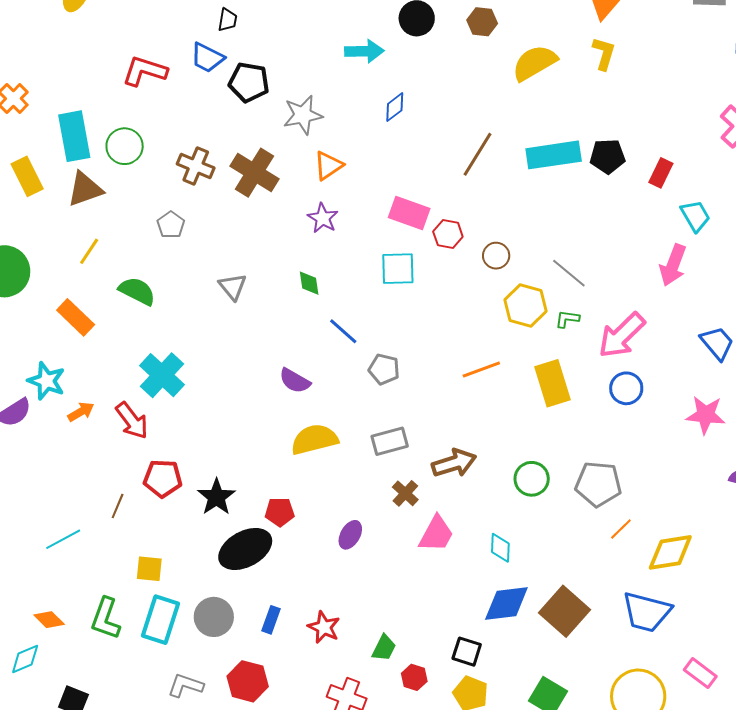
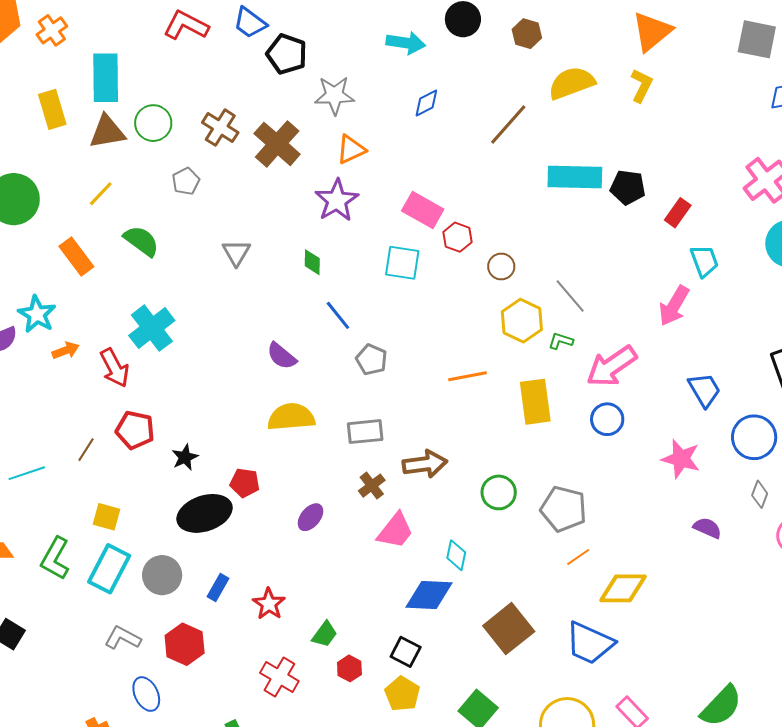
green circle: (125, 146) -> (153, 123), moved
brown line: (477, 154) -> (508, 125), moved
purple star: (323, 218) -> (337, 200), size x1.4
black star: (216, 497) -> (185, 457), size x0.7
blue diamond: (506, 603) -> (429, 595), moved

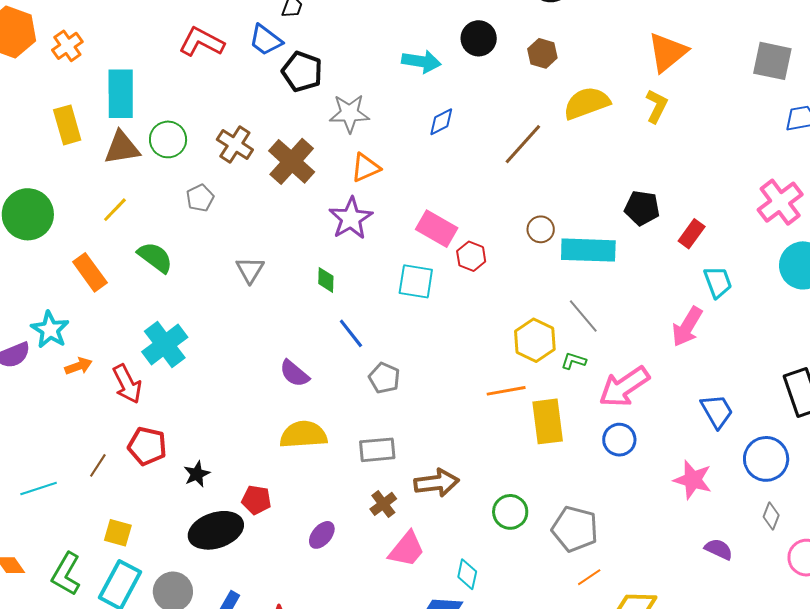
cyan rectangle: (575, 177) -> (588, 250), moved
brown circle: (501, 266) -> (541, 229), moved
orange line: (467, 376) -> (506, 391), moved

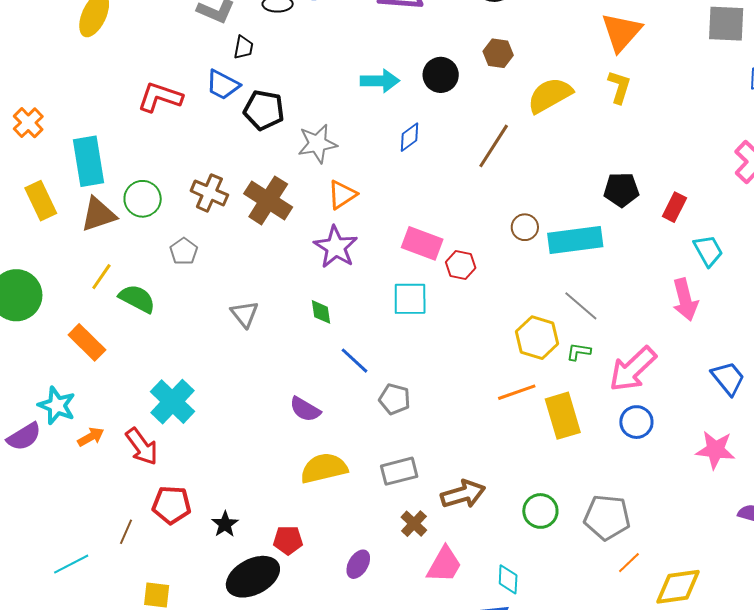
black circle: (479, 38) -> (441, 75), moved
green semicircle: (155, 257) -> (137, 299), moved
pink arrow: (687, 327) -> (685, 300), turned -36

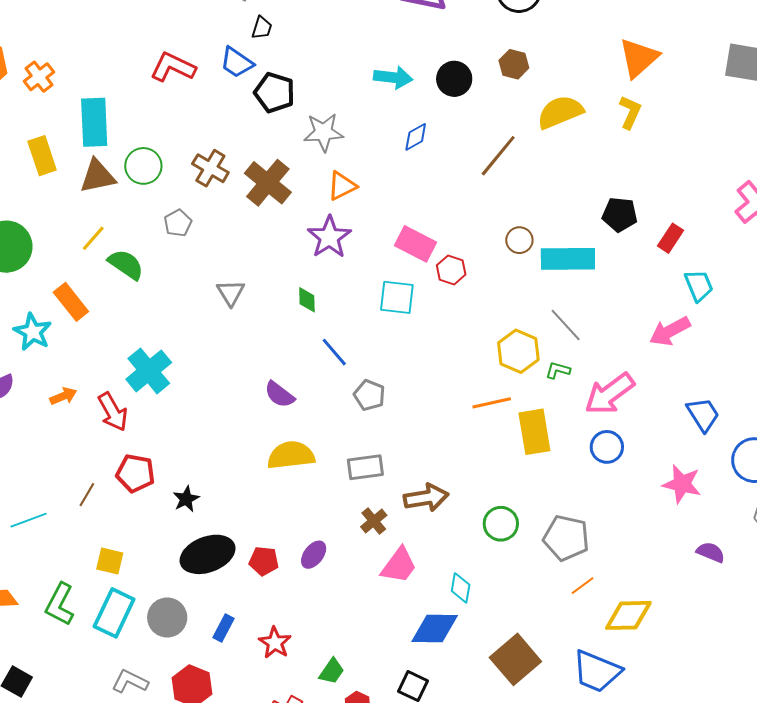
pink arrow: (685, 300) -> (670, 331), turned 69
cyan star: (57, 406) -> (33, 332), moved
red pentagon: (288, 540) -> (264, 561), moved

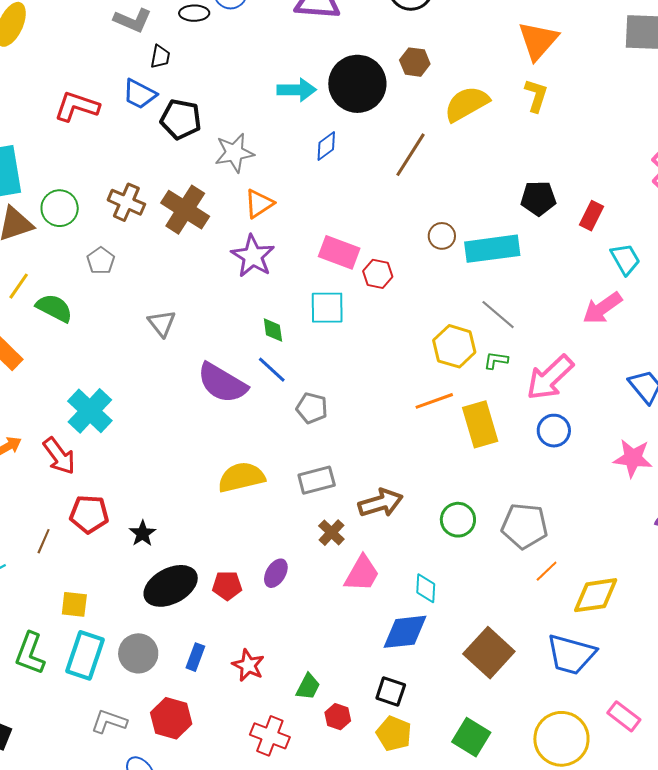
black circle: (454, 79) -> (357, 84), size x1.6
green diamond: (307, 300) -> (273, 330), moved
purple semicircle: (279, 394) -> (222, 383), moved, size x1.6

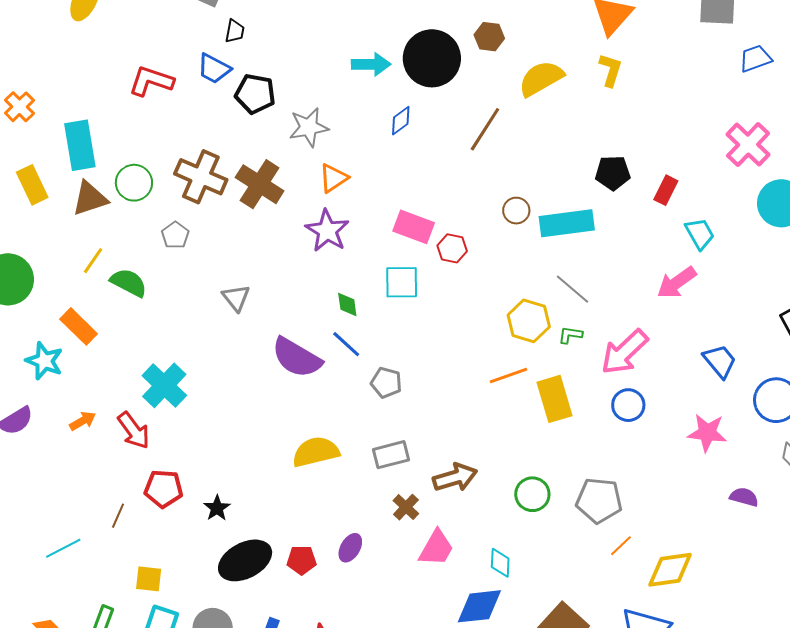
brown cross: (126, 202) -> (201, 177), size x1.4

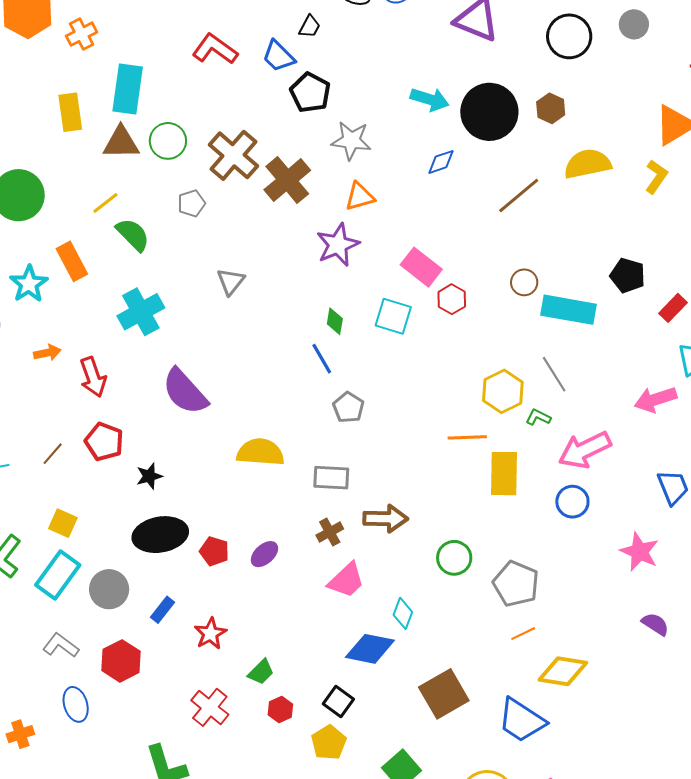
purple semicircle: (297, 358) -> (185, 392), moved
cyan cross: (164, 385) -> (141, 312), moved

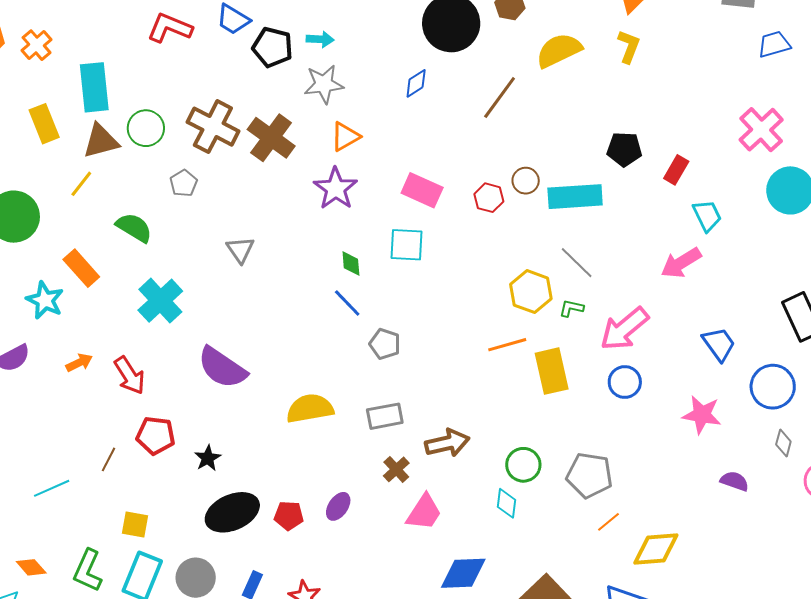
cyan arrow: (430, 99) -> (320, 39), moved, size x0.7
yellow line: (105, 203) -> (81, 184), moved
red hexagon: (452, 299) -> (489, 198), moved
cyan diamond: (403, 613) -> (507, 503), moved

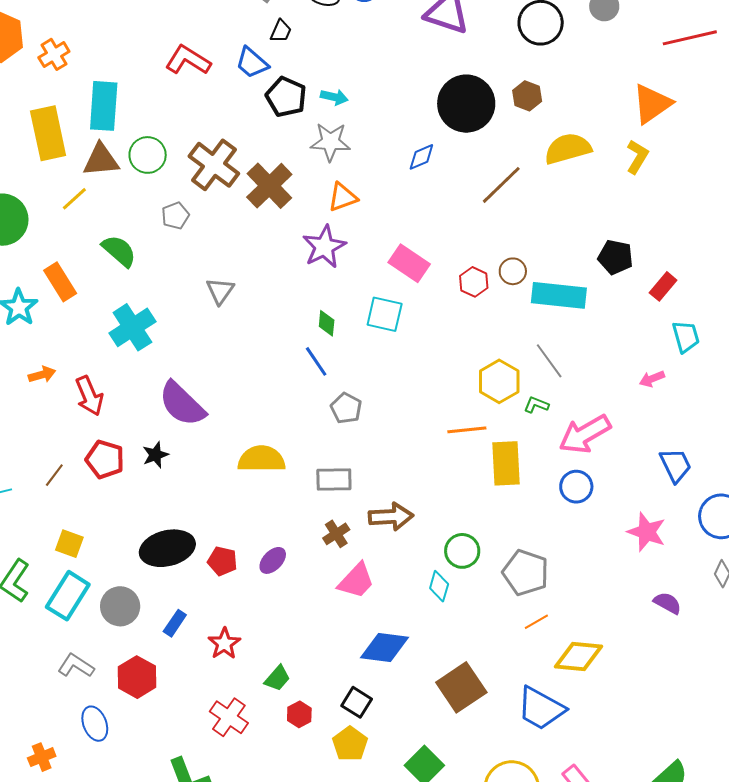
yellow rectangle: (44, 124) -> (48, 133), size x1.4
pink arrow: (681, 263) -> (652, 379), size x0.6
black star: (208, 458) -> (155, 455), moved

